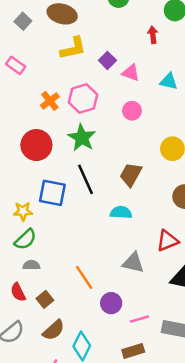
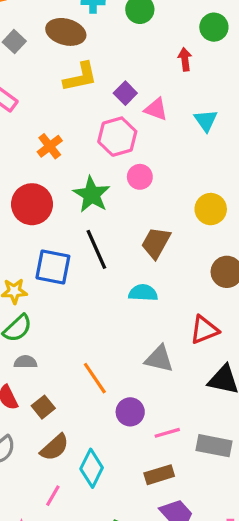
cyan triangle: (169, 81) -> (206, 120), turned 42
pink hexagon: (83, 98) -> (117, 137), moved
pink circle: (132, 111) -> (140, 177), moved

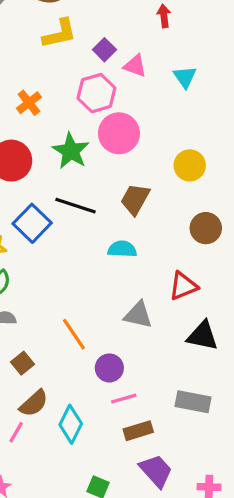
pink circle: (140, 177) -> (119, 133), size x1.6
black line: (96, 249) -> (76, 206), turned -48
blue square: (53, 267) -> (32, 223), turned 33
pink line: (167, 433) -> (124, 399), moved
pink line: (53, 496) -> (16, 432), moved

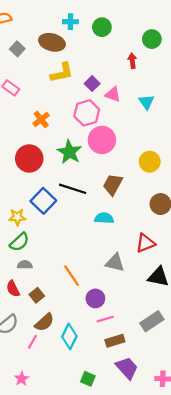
gray rectangle: (193, 402) -> (152, 321), turned -45

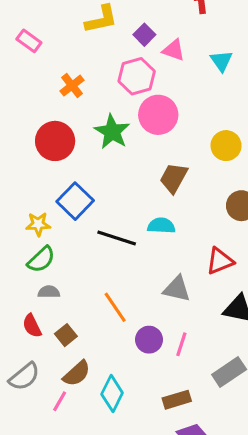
black line: (73, 189) -> (117, 238), moved
pink line: (105, 319) -> (181, 344), moved, turned -56

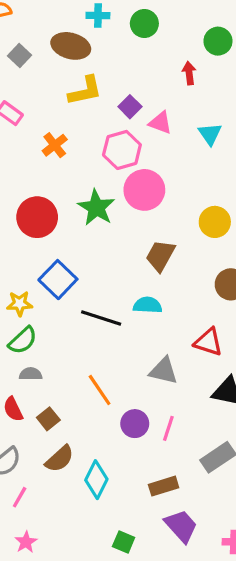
orange cross: (72, 86) -> (55, 145), moved
red triangle: (220, 261) -> (208, 342), turned 40
pink line: (60, 401) -> (20, 497), moved

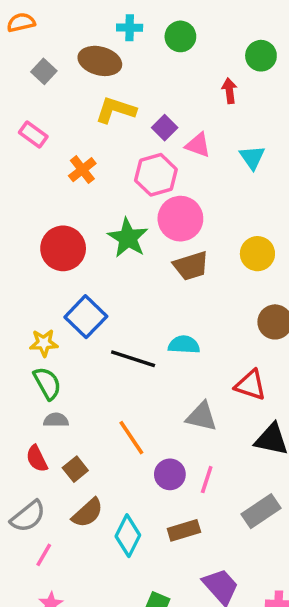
yellow L-shape: (85, 91) -> (116, 110), turned -150
brown trapezoid: (160, 256) -> (191, 266), moved, turned -136
green semicircle: (23, 340) -> (47, 383), turned -76
brown rectangle: (164, 486) -> (184, 530), moved

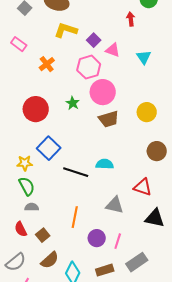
green star: (128, 238) -> (73, 103), size x0.6
orange line: (131, 438) -> (75, 217), turned 45
gray rectangle: (261, 511) -> (137, 262), moved

